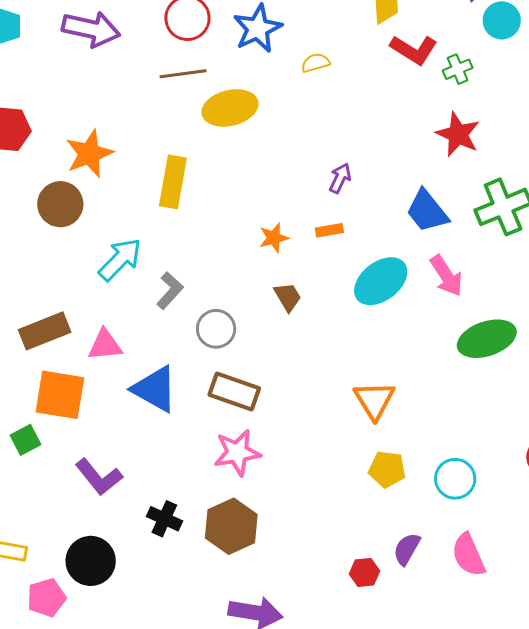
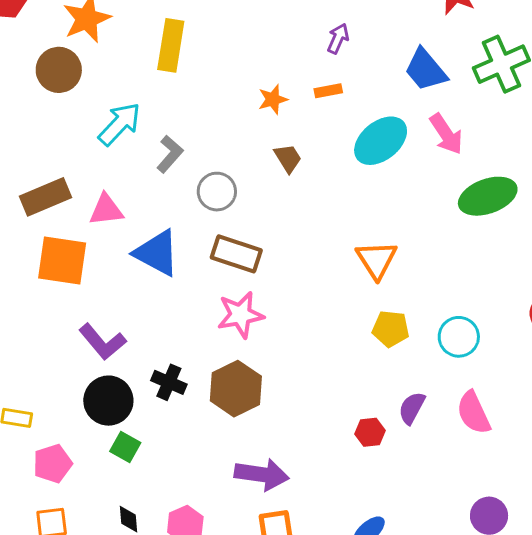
green square: (25, 440) -> (125, 447), moved, turned -32
black circle: (91, 561) -> (108, 401), moved

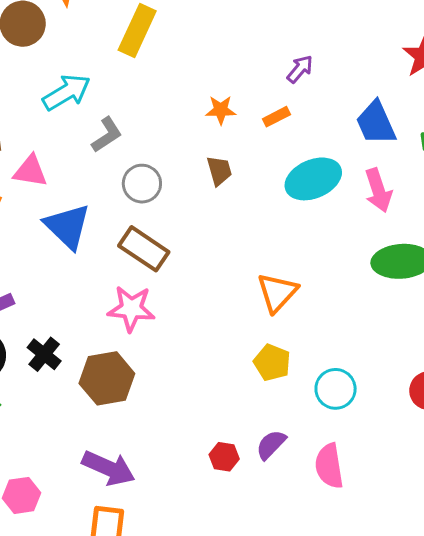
orange rectangle: (328, 91) -> (276, 117), turned -32

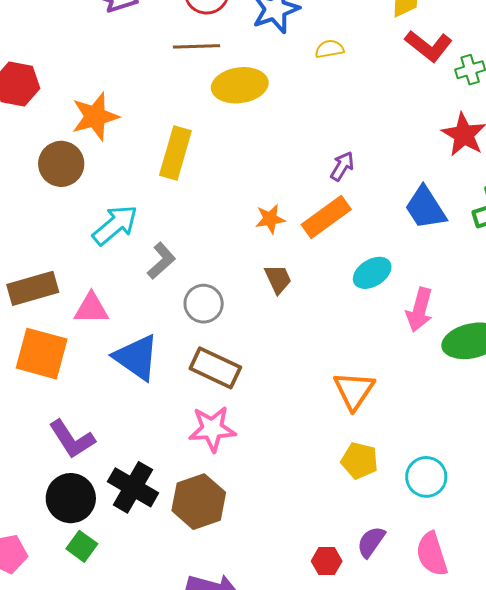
orange rectangle: (276, 117) -> (326, 217), size x1.8
cyan ellipse: (313, 179) -> (372, 273), size x0.7
pink arrow: (378, 190) -> (419, 310), moved, turned 42
black cross: (44, 354) -> (133, 487), size x1.4

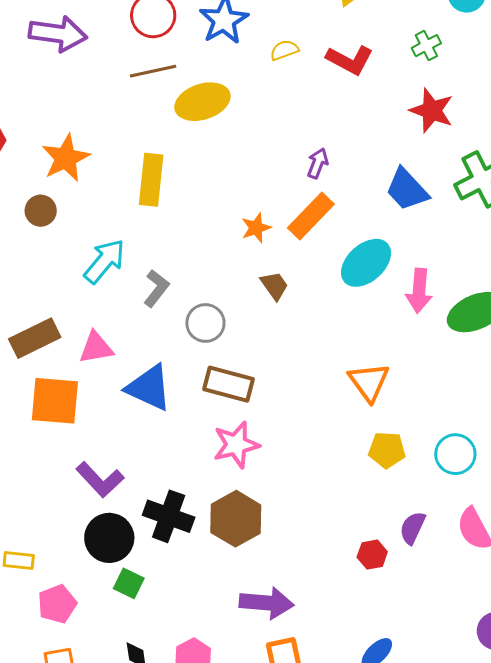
red L-shape: (429, 46) -> (350, 60), moved
brown circle: (61, 164) -> (41, 211), size x0.7
cyan ellipse: (372, 273) -> (366, 263), size x1.4

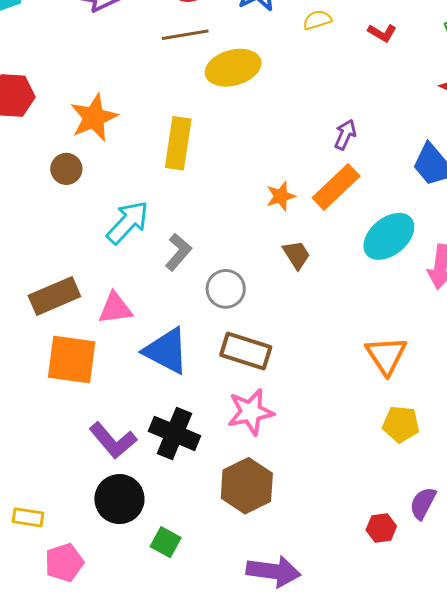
red L-shape: (350, 60) -> (382, 33), size x0.6
black cross: (169, 516) -> (175, 433), moved
green square: (129, 583) -> (166, 542), moved

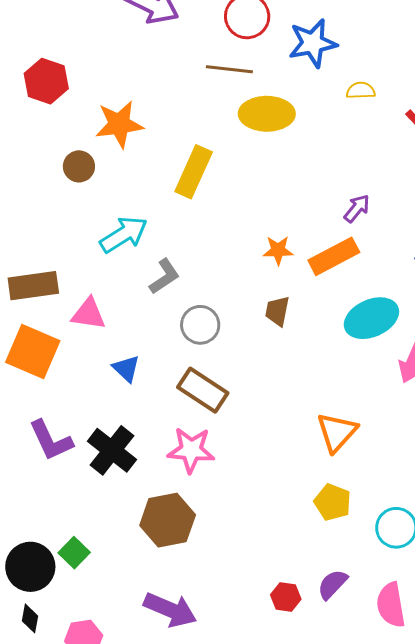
brown trapezoid: (296, 255) -> (277, 311), turned -152
blue triangle: (166, 351) -> (126, 369), size x0.6
black circle: (119, 499) -> (30, 567), moved

